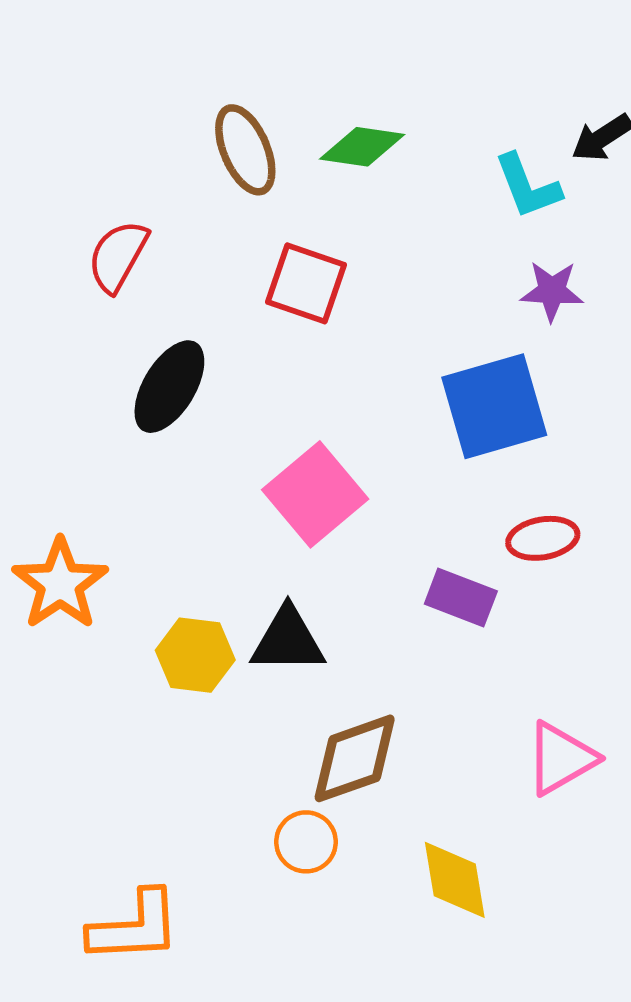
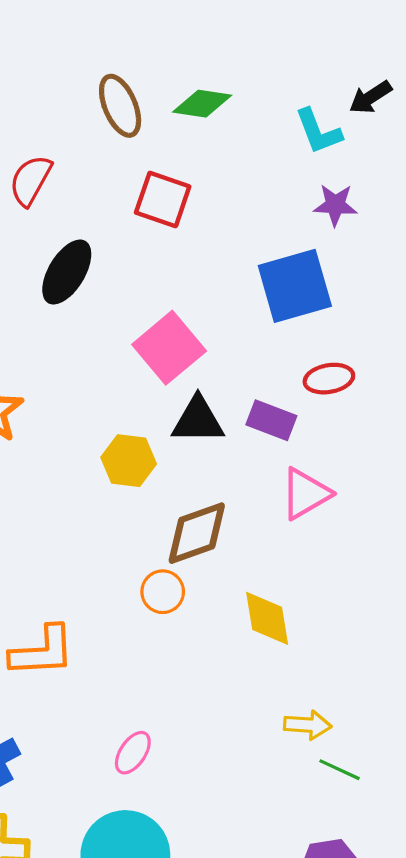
black triangle: (288, 640) -> (198, 420), moved
yellow hexagon: (195, 655) -> (129, 461), moved
pink triangle: (561, 758) -> (305, 494), moved

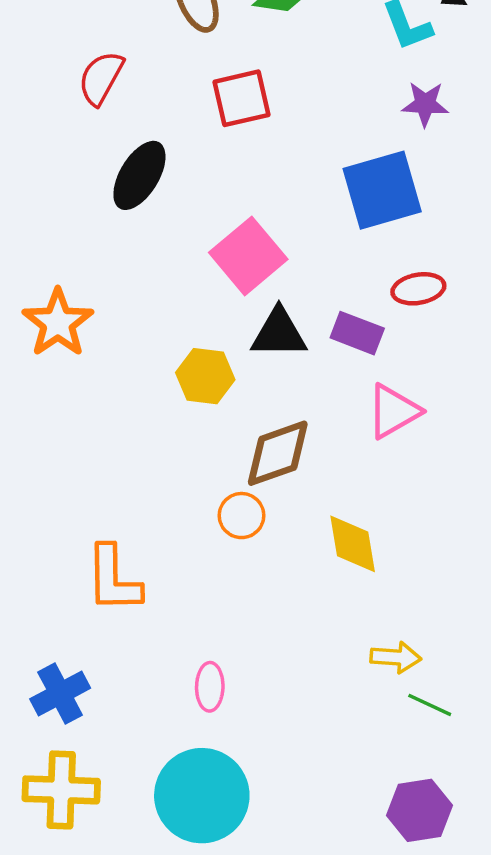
red square: (163, 200) -> (241, 98), turned -32
orange L-shape: (42, 651) -> (113, 579), turned 92
pink ellipse: (133, 753) -> (210, 687), turned -33

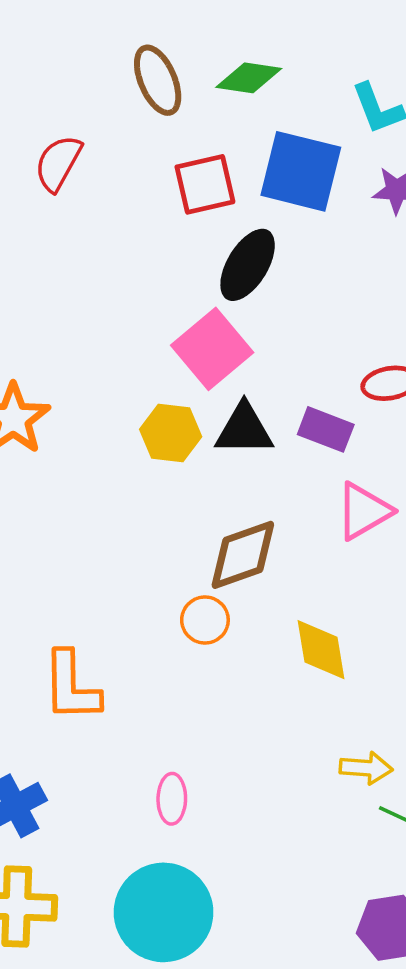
black ellipse: (139, 175) -> (248, 265), moved
blue square: (382, 190) -> (301, 171), moved, turned 30
yellow hexagon: (205, 376) -> (171, 433), moved

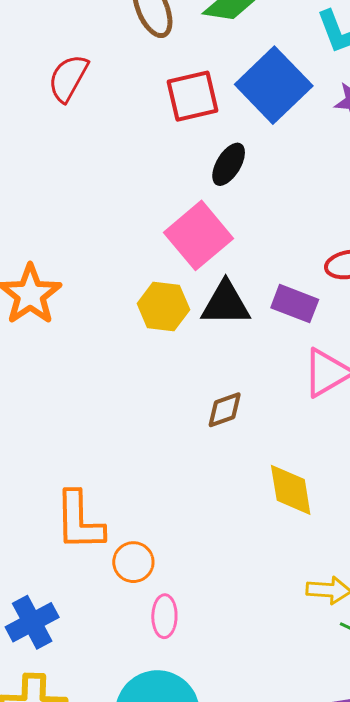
blue square: (301, 171) -> (274, 85), turned 32
black ellipse: (248, 265) -> (229, 164), size x0.7
brown diamond: (243, 555) -> (225, 410), size x0.6
orange circle: (205, 620) -> (133, 562), moved

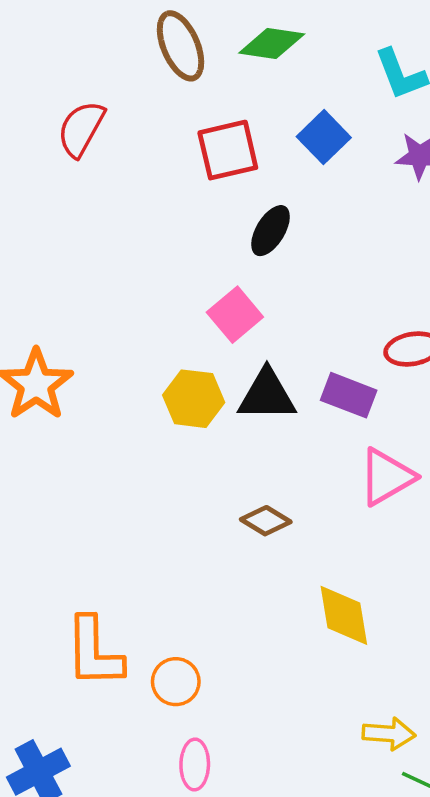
blue square: (274, 85) -> (324, 137), size x0.6
pink square: (199, 235) -> (235, 315), size x0.7
brown diamond: (225, 410) -> (266, 521), turned 51
orange circle: (133, 562) -> (176, 682), moved

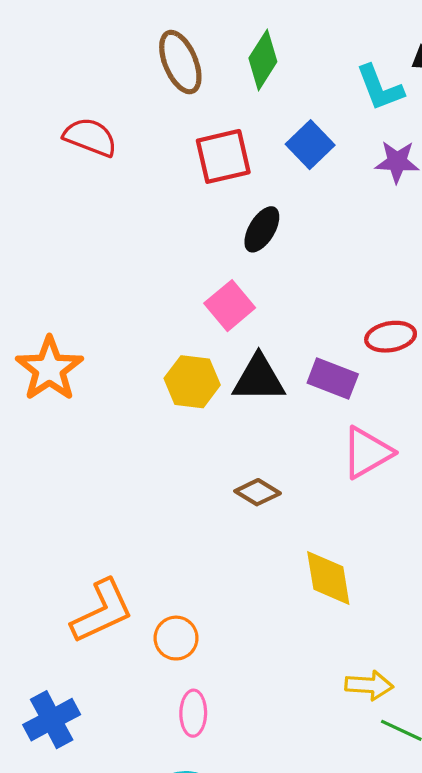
green diamond: (272, 44) -> (263, 60), turned -66
red semicircle: (81, 129) -> (90, 137), turned 82
orange L-shape: (94, 652) -> (102, 611), turned -114

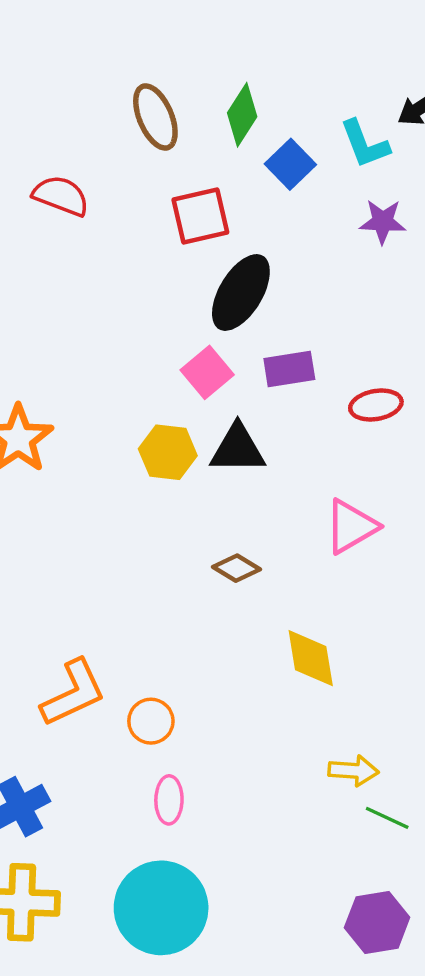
blue square: (310, 145) -> (290, 164), moved
black ellipse: (262, 229) -> (241, 292), size x1.6
purple rectangle: (333, 378) -> (289, 369), moved, turned -30

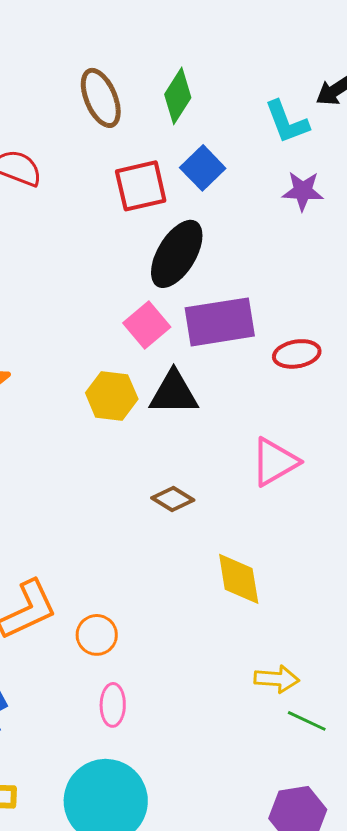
blue square: (290, 164) -> (203, 168), moved
purple rectangle: (289, 369) -> (220, 322), size x1.5

